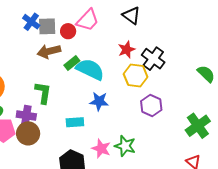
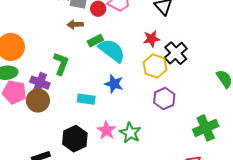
brown arrow: (49, 51) -> (75, 24), size x0.7

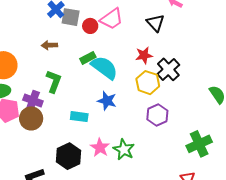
brown arrow: (75, 24) -> (49, 45), moved

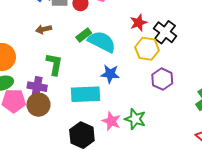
cyan rectangle: (79, 117) -> (86, 94), size x1.6

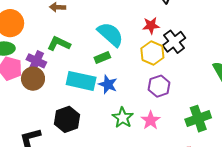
green rectangle: (84, 35) -> (102, 57), moved
green L-shape: (54, 64) -> (59, 44), turned -90
blue star: (110, 74) -> (108, 84), moved
pink star: (111, 121) -> (151, 120), moved

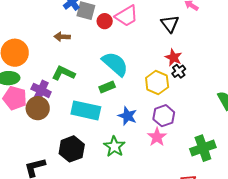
red star: (151, 26) -> (173, 57), moved, turned 30
black cross: (174, 42) -> (179, 71), size x0.6
blue star: (108, 84) -> (127, 116), moved
green star: (123, 118) -> (114, 146), moved
pink star: (151, 120) -> (157, 137), moved

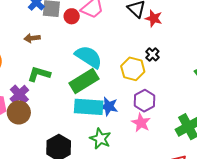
red star: (173, 57) -> (154, 18), moved
green rectangle: (107, 87) -> (84, 81), size x1.8
purple cross: (41, 90) -> (19, 94), turned 30
cyan rectangle: (86, 110) -> (89, 107), moved

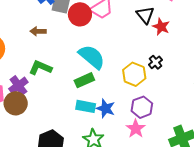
red circle: (72, 16) -> (80, 14), size x1.5
green rectangle: (84, 81) -> (84, 80), size x0.7
cyan rectangle: (89, 107) -> (86, 106), size x0.7

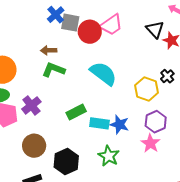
green L-shape: (40, 68) -> (53, 70), moved
green rectangle: (84, 80) -> (76, 112), moved
brown circle: (16, 103) -> (34, 146), moved

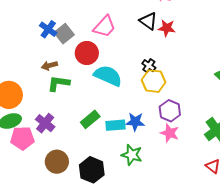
gray square: (70, 23) -> (64, 34), turned -36
red circle: (90, 32) -> (87, 53), moved
black cross: (167, 76) -> (149, 66), moved

